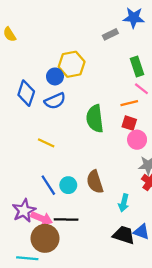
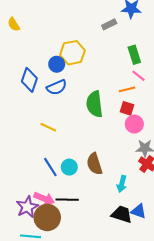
purple star: (24, 211) -> (27, 207), moved

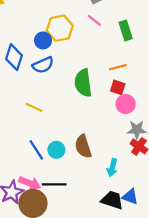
pink line: (139, 76) -> (94, 20), moved

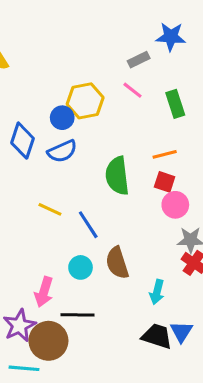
blue line: (36, 150) -> (88, 225), moved
pink arrow: (30, 183) -> (44, 292), moved, turned 85
blue triangle: (130, 197) -> (181, 332), turned 42

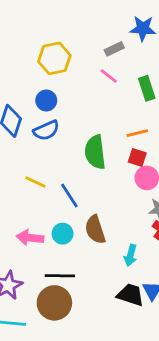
yellow hexagon: (85, 101) -> (54, 58), moved
pink arrow: (44, 292) -> (30, 238), moved, turned 80
brown circle: (48, 341) -> (54, 303), moved

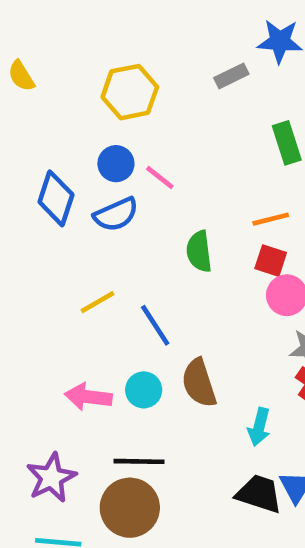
pink line: (109, 76) -> (160, 177), moved
green semicircle: (95, 152) -> (199, 251), size x0.7
yellow line: (35, 182) -> (97, 302), turned -55

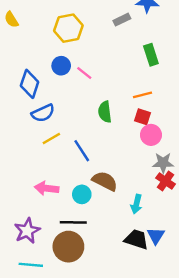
blue semicircle: (116, 214) -> (43, 113), moved
brown semicircle: (199, 383) -> (105, 181), turned 135
cyan circle: (144, 390) -> (82, 194), moved

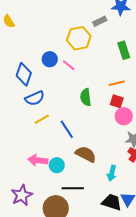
yellow hexagon: (68, 28) -> (79, 38), moved
cyan circle: (82, 194) -> (57, 165), moved
black line: (73, 222) -> (73, 188), moved

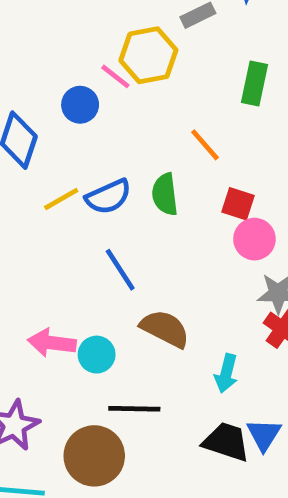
green rectangle: (124, 50) -> (254, 84), turned 30
pink line: (69, 65) -> (115, 76), moved
orange line: (117, 83) -> (205, 145), moved, turned 63
blue semicircle: (35, 98) -> (108, 197), moved
yellow line: (42, 119) -> (61, 199), moved

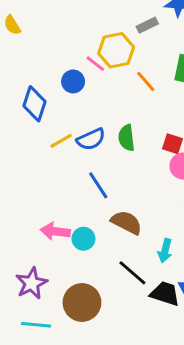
orange line: (205, 145) -> (146, 81), moved
black line: (134, 409) -> (132, 273), moved, turned 40

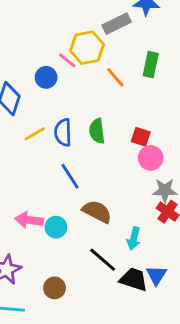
gray rectangle: (147, 25) -> (117, 24), size x1.4
blue semicircle: (91, 139) -> (63, 132), turned 112
brown circle: (82, 302) -> (55, 288), size x0.6

